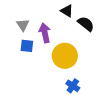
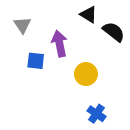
gray triangle: (23, 25) -> (22, 25), moved
yellow circle: (65, 56) -> (86, 74), size x0.7

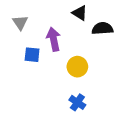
black semicircle: (114, 32) -> (102, 28), turned -42
blue cross: (96, 114) -> (77, 102), moved

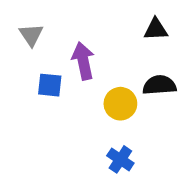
black triangle: (80, 13) -> (156, 29), moved, turned -35
black semicircle: (102, 28) -> (159, 85), moved

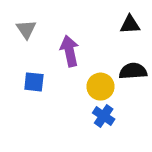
blue square: (50, 85) -> (34, 82), moved
blue cross: (120, 159) -> (104, 116), moved

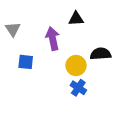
black triangle: (130, 25) -> (76, 19), moved
gray triangle: (26, 29) -> (13, 29), moved

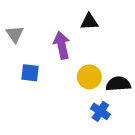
black semicircle: (101, 54) -> (118, 84), moved
blue cross: (78, 88) -> (100, 111), moved

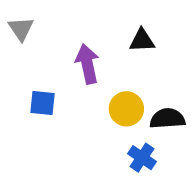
black triangle: (89, 22) -> (142, 40), moved
gray triangle: (15, 34) -> (21, 29), moved

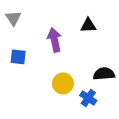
blue square: (42, 103) -> (18, 57), moved
yellow circle: (126, 109) -> (63, 83), moved

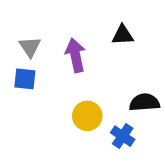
gray triangle: (13, 18) -> (30, 47), moved

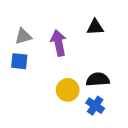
gray triangle: (30, 47) -> (23, 36), turned 48
black semicircle: (144, 102) -> (98, 79), moved

